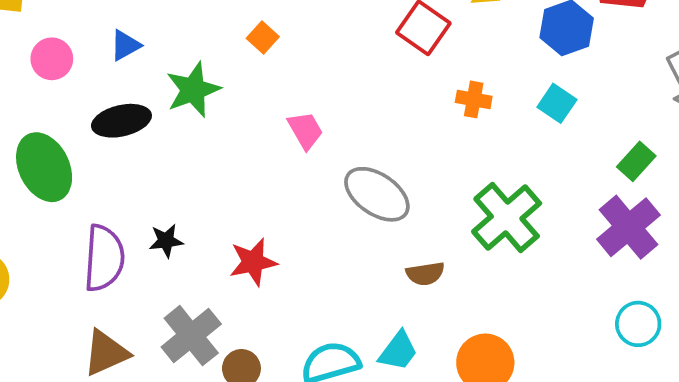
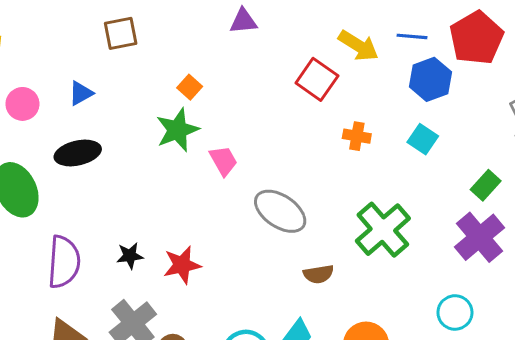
green star: (193, 90) -> (177, 130), moved
black star: (166, 241) -> (130, 256), moved
cyan circle: (638, 324) -> (455, 312), moved

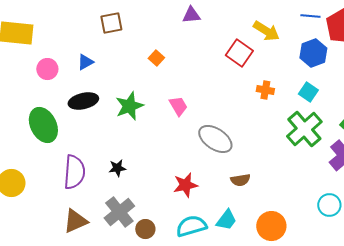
blue line: (412, 36) -> (310, 16), moved
green star: (177, 130) -> (129, 106), moved
green cross: (383, 230) -> (304, 129), moved
red star: (182, 265) -> (185, 185), moved

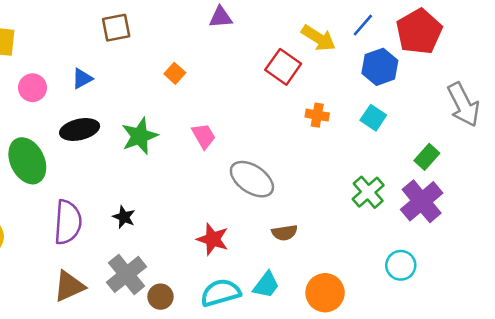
blue line: (310, 16) -> (363, 25), moved, turned -54
green cross: (304, 129) -> (368, 192), moved, size x0.7
black star: (117, 168) -> (124, 217), turned 30
red star: (185, 185) -> (213, 239), turned 30

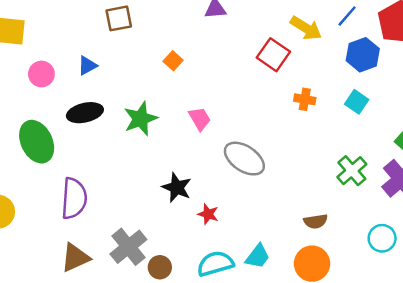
black star: (124, 217) -> (177, 188), moved, size x1.4
brown semicircle: (285, 233) -> (316, 221), moved
red star: (213, 239) -> (208, 214), size x0.7

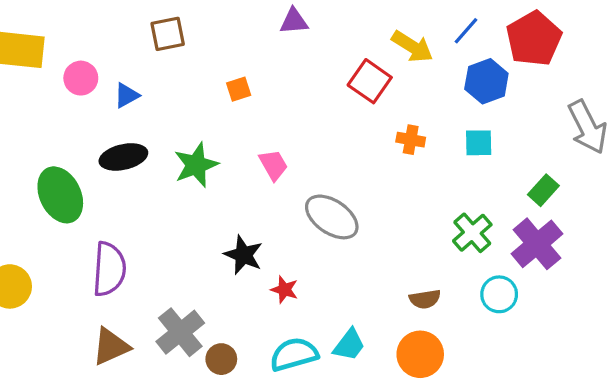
orange square: (173, 61) -> (239, 89), turned 30
pink circle: (41, 74) -> (81, 78), moved
cyan square: (357, 102) -> (479, 143), turned -35
cyan circle: (382, 238) -> (499, 294), moved

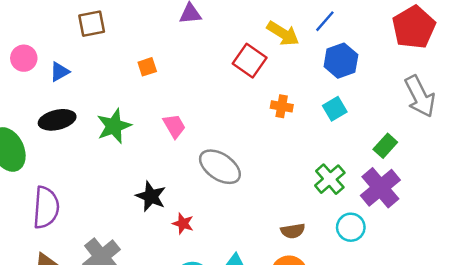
red pentagon: (534, 39) -> (414, 27), moved
cyan square: (479, 143) -> (335, 109), turned -30

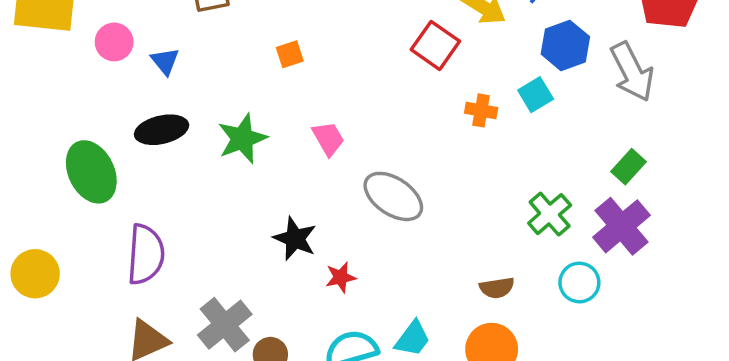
blue triangle: (60, 72) -> (165, 61), turned -40
gray arrow: (420, 96) -> (632, 72), moved
cyan square: (335, 109) -> (536, 95), moved
red star: (183, 224) -> (341, 277), turned -30

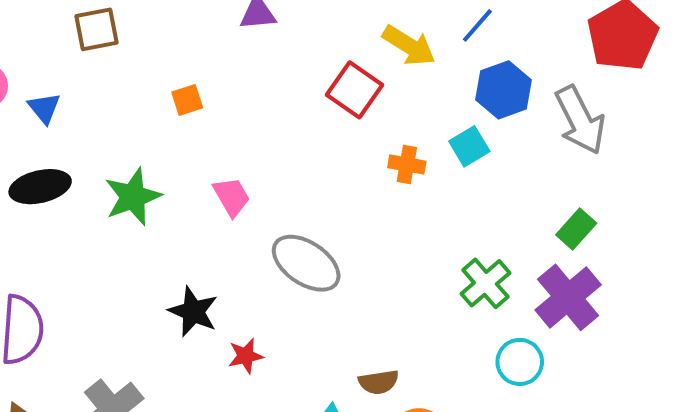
brown semicircle: (497, 288) -> (379, 382), moved

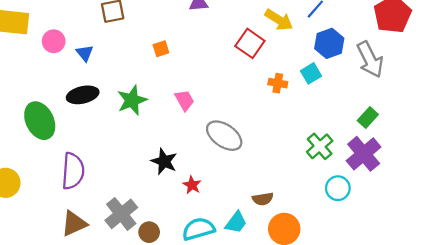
red star: (246, 356) -> (192, 185), turned -30

